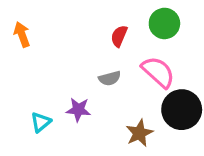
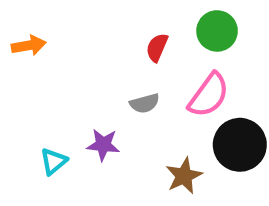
orange arrow: (22, 34) -> (29, 45), turned 100
pink semicircle: (158, 72) -> (209, 95), turned 84

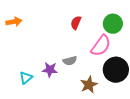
green circle: (217, 31) -> (113, 24), moved
gray semicircle: (145, 103) -> (70, 61), moved

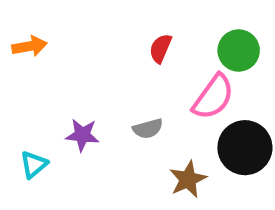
purple star: (50, 70) -> (82, 135), moved
cyan triangle: (26, 78) -> (34, 165), moved

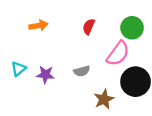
orange arrow: (30, 46) -> (38, 25), moved
cyan triangle: (34, 165) -> (19, 69), moved

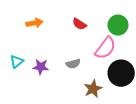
red semicircle: (89, 27) -> (79, 24), turned -80

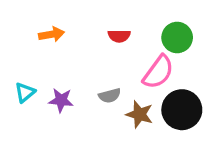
red semicircle: (79, 24) -> (119, 36), turned -32
brown star: (93, 89) -> (139, 114), moved, turned -30

